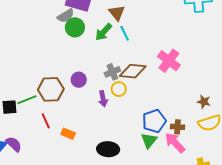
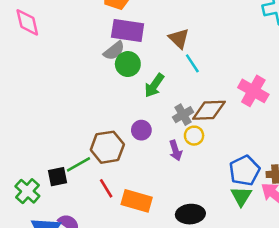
green arrow: (104, 32) -> (154, 85), moved
orange rectangle: (68, 134) -> (137, 201), size x1.6

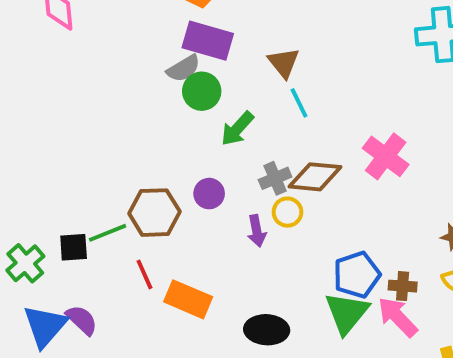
green triangle: (241, 196) -> (347, 313), size x1.4

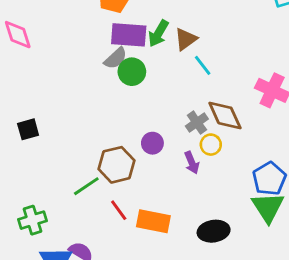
brown triangle: (284, 63) -> (186, 39), turned 45
green arrow: (237, 129) -> (158, 33), moved
brown diamond: (315, 177) -> (225, 115), turned 72
black square: (74, 247) -> (28, 129), moved
green cross: (25, 263) -> (33, 220), turned 36

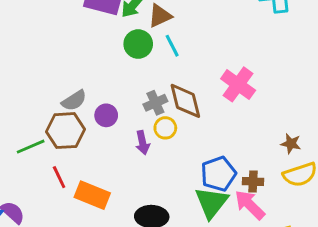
gray semicircle: (116, 58) -> (74, 101), moved
green circle: (132, 72) -> (138, 44), moved

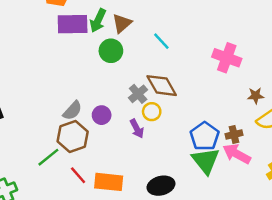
cyan line: (172, 46) -> (161, 41), moved
pink cross: (238, 84) -> (227, 58), moved

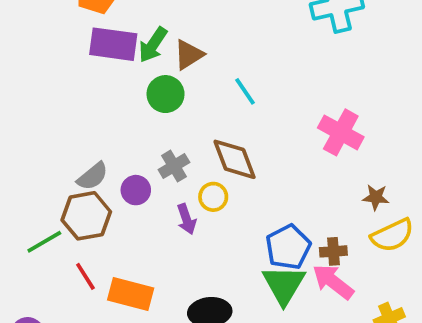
gray cross: (138, 94) -> (174, 166), moved

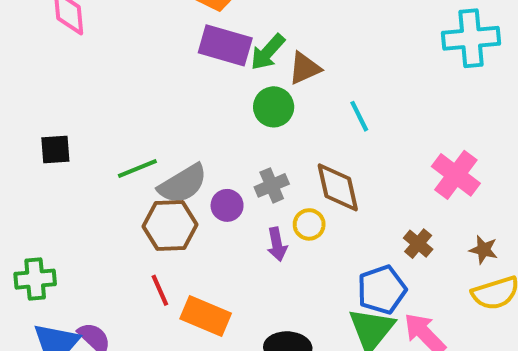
gray semicircle: (93, 176) -> (183, 184), size x1.4
green line: (44, 242) -> (137, 169), moved
brown cross: (333, 251) -> (418, 244), moved, turned 36

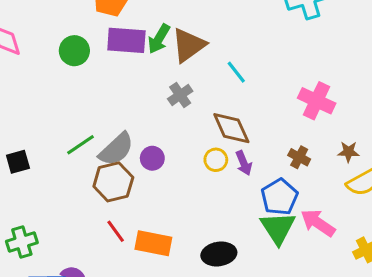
brown triangle: (305, 68) -> (189, 45), size x1.4
green circle: (274, 107) -> (74, 51), moved
black square: (55, 149) -> (18, 162), moved
gray cross: (272, 185) -> (180, 95), moved
purple arrow: (277, 244) -> (244, 163), moved

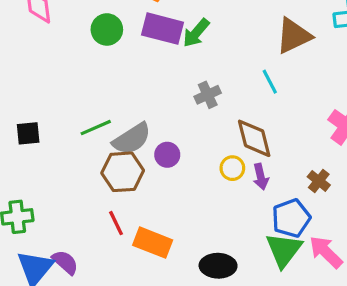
brown triangle: (189, 45) -> (294, 36), moved

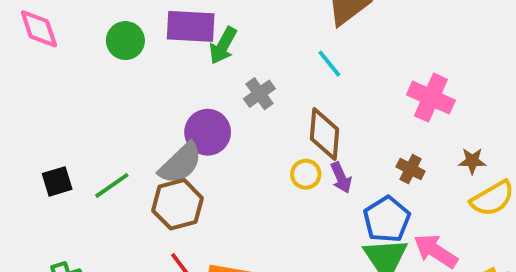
green arrow: (196, 33) -> (223, 46), moved
green line: (96, 128) -> (112, 185), moved
brown diamond: (254, 138) -> (324, 134), turned 30
purple circle: (167, 155) -> (208, 132), moved, size x1.5

